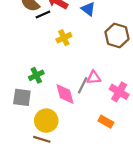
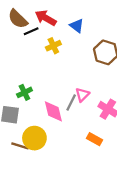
yellow cross: (64, 38) -> (53, 46), moved
pink triangle: (94, 77) -> (82, 95), turned -40
brown line: (42, 139) -> (20, 146), moved

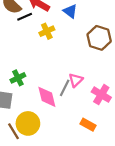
brown line: (20, 146) -> (13, 131), turned 42

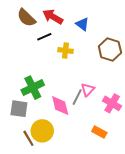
black line: (25, 17) -> (44, 37), moved
yellow cross: (47, 31) -> (65, 51), moved, turned 32
green cross: (18, 78) -> (33, 88), size x1.5

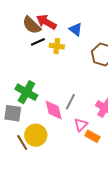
brown semicircle: (26, 18) -> (32, 25), moved
yellow cross: (65, 51) -> (57, 46), moved
green cross: (33, 88) -> (26, 92), turned -35
pink triangle: (88, 90) -> (81, 125), moved

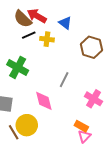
green cross: (26, 92) -> (18, 67), moved
gray line: (70, 102) -> (64, 80), moved
pink triangle: (81, 125) -> (84, 136), moved

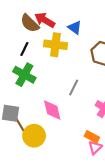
black line: (29, 35) -> (24, 49), moved, turned -40
yellow cross: (47, 39) -> (55, 45), size x1.5
brown line: (14, 132) -> (20, 125), moved

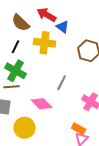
red arrow: (45, 20) -> (47, 15), moved
pink diamond: (52, 110) -> (42, 104), turned -30
brown line: (20, 125) -> (12, 87), moved, turned -63

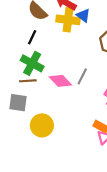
yellow cross: (45, 43) -> (68, 20), moved
pink diamond: (42, 104) -> (60, 81), moved

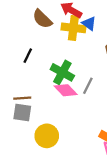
black line: (32, 37) -> (28, 56), moved
green cross: (32, 63) -> (62, 72), moved
brown line: (28, 81) -> (22, 98), moved

